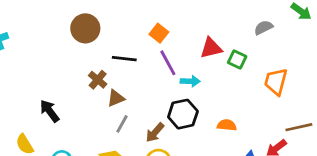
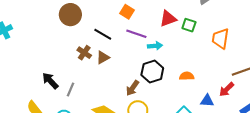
black line: (124, 59) -> (103, 34), turned 30
purple line: (168, 63) -> (136, 34), turned -36
brown triangle: (116, 98) -> (103, 57), moved
gray line: (122, 124) -> (70, 89), moved

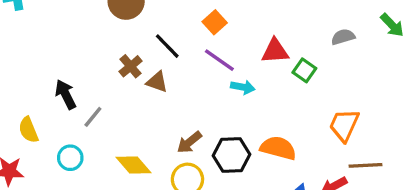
orange trapezoid: (220, 39) -> (344, 125), moved
brown triangle: (103, 57) -> (157, 82), turned 32
black hexagon: (152, 71) -> (232, 155), moved
orange semicircle: (187, 76) -> (278, 148), size x1.5

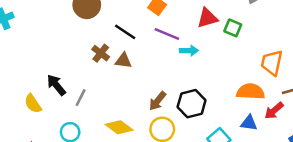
yellow semicircle: (28, 130) -> (33, 104), moved
orange semicircle: (278, 148) -> (250, 92), moved

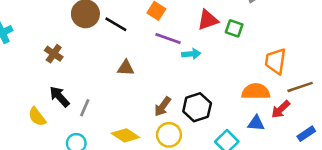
black line: (125, 32) -> (116, 24), moved
brown cross: (101, 53) -> (54, 54), moved

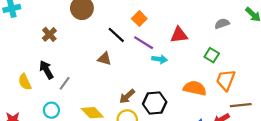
black line: (116, 24) -> (116, 35), moved
green square: (234, 28) -> (212, 55), moved
orange semicircle: (256, 92) -> (195, 88), moved

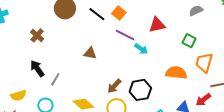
black line: (116, 35) -> (97, 14), moved
cyan arrow: (160, 59) -> (141, 49), turned 32
yellow semicircle: (25, 82) -> (18, 96), moved, turned -77

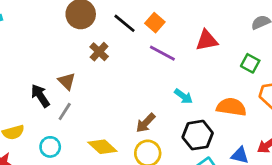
brown cross: (37, 35) -> (99, 52), moved
cyan arrow: (141, 49) -> (183, 96), moved
brown triangle: (90, 53) -> (67, 81), moved, turned 32
black hexagon: (140, 90) -> (198, 135), moved

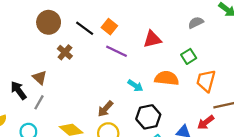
green square: (250, 63) -> (189, 56), turned 32
orange semicircle: (231, 107) -> (167, 78), moved

